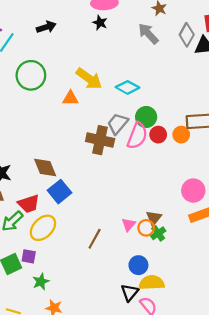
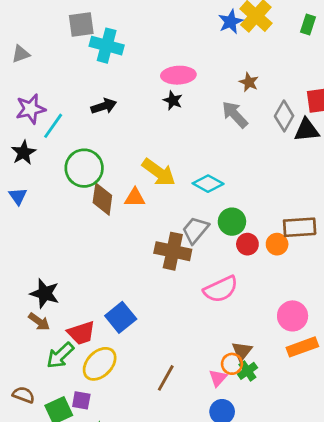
pink semicircle: (137, 136) -> (221, 289), moved, turned 44
brown diamond: (45, 167) -> (102, 199), moved, turned 30
pink triangle: (129, 225) -> (218, 378), moved

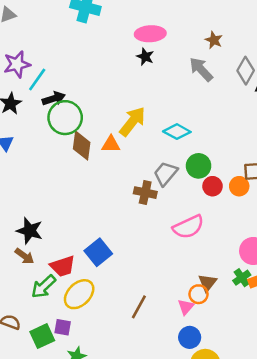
black arrow: (104, 106) -> (54, 99), moved
yellow arrow: (159, 172) -> (132, 121), turned -88
brown cross: (173, 251) -> (145, 193), size x0.7
green cross: (247, 371) -> (242, 278), moved

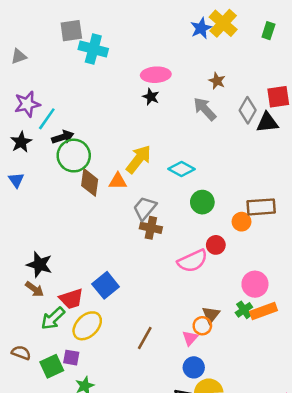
gray trapezoid: (165, 173) -> (145, 208), moved
red circle: (212, 186) -> (216, 245), moved

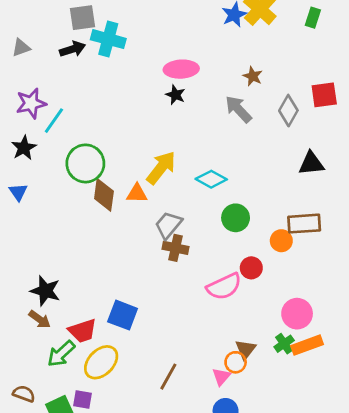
black triangle: (267, 122) -> (311, 163), moved
black arrow: (63, 137) -> (72, 49), moved
blue square: (106, 285) -> (123, 315), turned -30

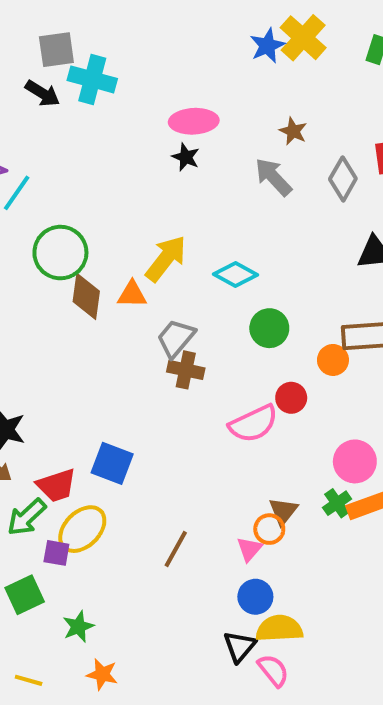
black arrow: (72, 49) -> (43, 93), turned 50
purple square: (83, 399) -> (56, 553), moved

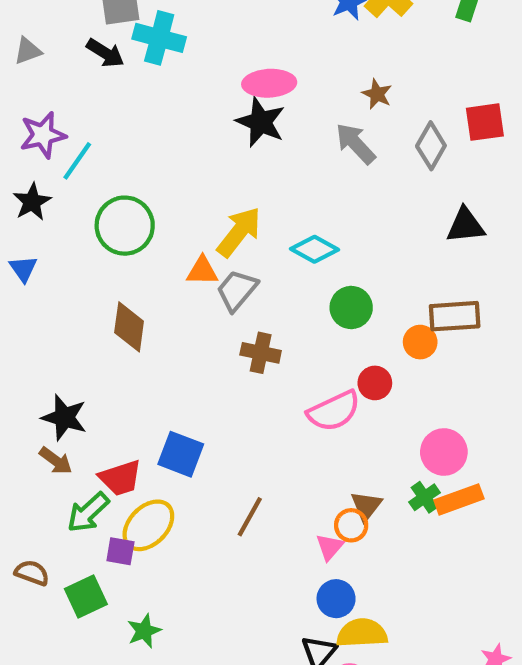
black star: (186, 157) -> (261, 122), size x1.6
brown diamond: (86, 296) -> (129, 327), moved
gray trapezoid: (176, 338) -> (237, 290), moved
brown line: (176, 549) -> (250, 517), moved

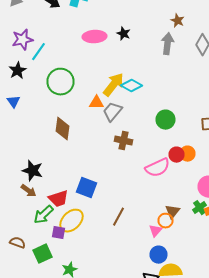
pink ellipse: (269, 83) -> (94, 37), moved
black star: (261, 122) -> (124, 34), size x0.6
gray arrow: (355, 144) -> (168, 44), turned 50
cyan diamond: (314, 249) -> (132, 86), moved
orange circle: (420, 342) -> (188, 154), moved

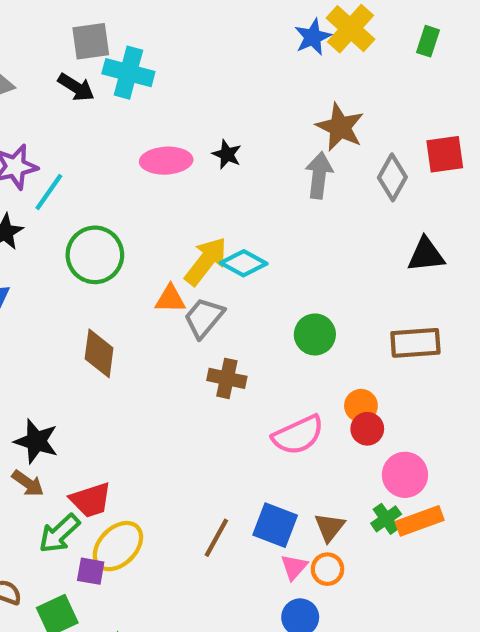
brown star: (178, 21) -> (340, 127), size x1.6
red circle: (176, 155) -> (367, 429), moved
blue square: (86, 188) -> (275, 525), moved
orange circle: (166, 221) -> (327, 569), moved

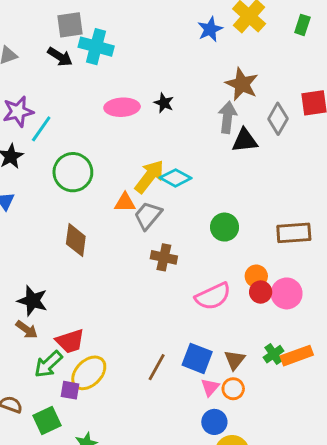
blue star: (313, 37) -> (210, 29), moved
black triangle: (426, 255) -> (245, 140), moved
pink circle: (405, 475) -> (287, 293), moved

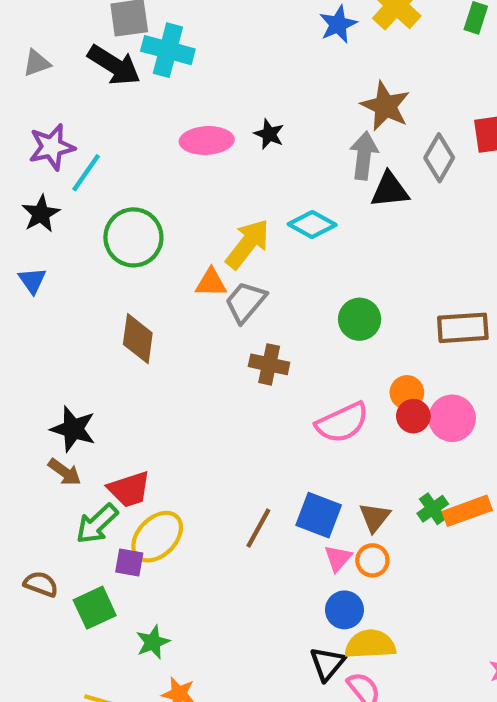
black arrow: (60, 57) -> (114, 65), size x1.4
cyan diamond: (175, 178) -> (312, 224), moved

